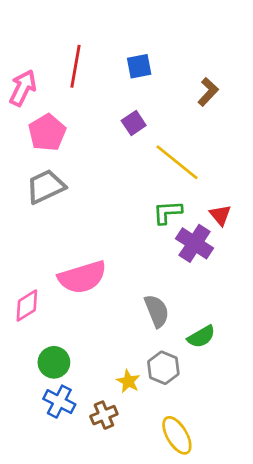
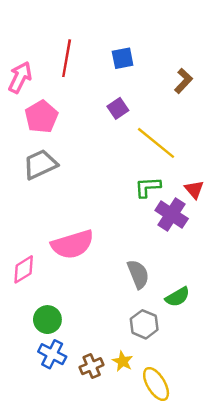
yellow star: (128, 381) -> (123, 361), moved

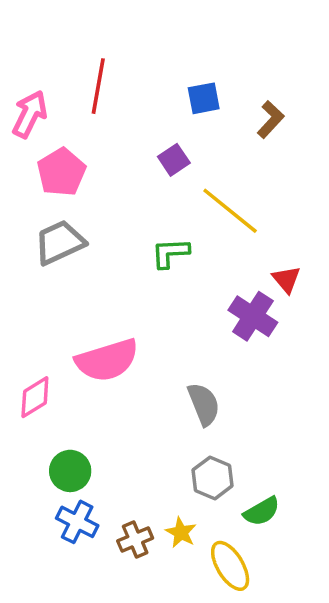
blue square: (123, 58) -> (204, 98), moved
green L-shape: (148, 187) -> (170, 253), moved
green semicircle: (178, 297) -> (262, 511), moved

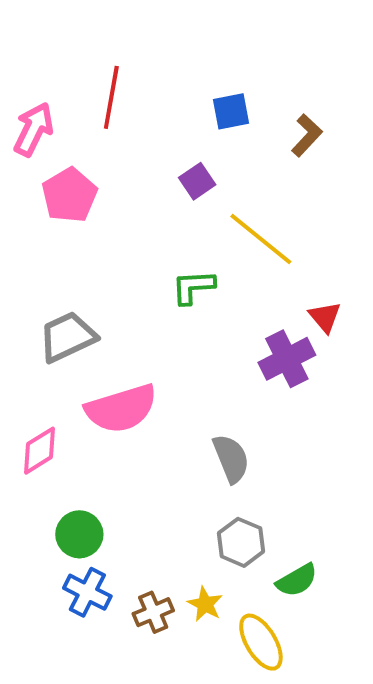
gray trapezoid: (60, 242) -> (67, 337), moved
purple cross: (253, 316) -> (287, 359), turned 30

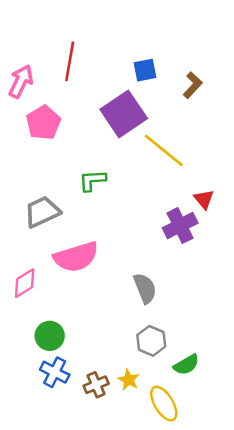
purple square: (197, 181) -> (124, 114), size x2.0
green L-shape: (193, 287) -> (92, 180), moved

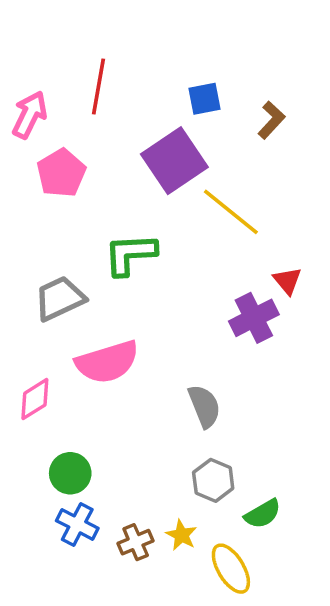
green L-shape: (92, 180) -> (130, 254), size x1.4

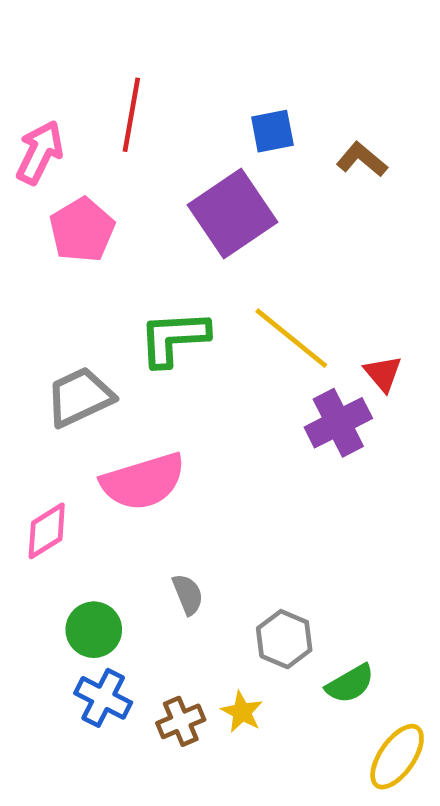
brown L-shape: (272, 120) -> (362, 159), turned -93
yellow line: (231, 212) -> (291, 338), moved
gray semicircle: (204, 406) -> (188, 594), moved, size x0.7
yellow ellipse: (231, 569) -> (397, 757), moved, turned 66

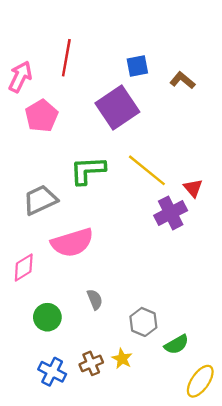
blue cross: (103, 698) -> (52, 372), moved

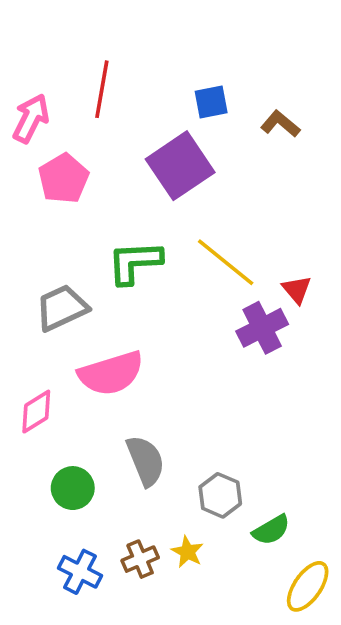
gray semicircle: (95, 299) -> (146, 461), size x1.6

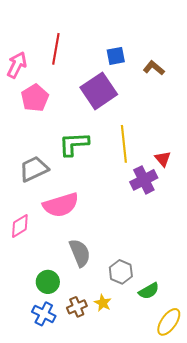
yellow line: (226, 262) -> (124, 144), turned 45
green circle: (73, 488) -> (48, 282), moved

